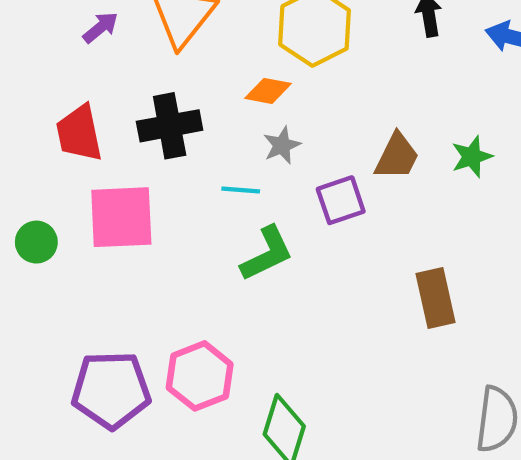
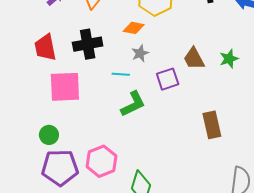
brown trapezoid: (397, 156) -> (194, 59), turned 125
green circle: (36, 242) -> (49, 135), moved

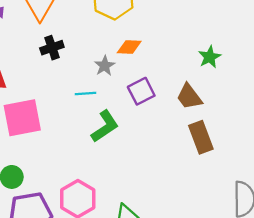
orange diamond: (134, 28) -> (129, 47), moved
black cross: (88, 44) -> (52, 48), moved, size x0.7
brown trapezoid: (194, 59) -> (189, 97), moved

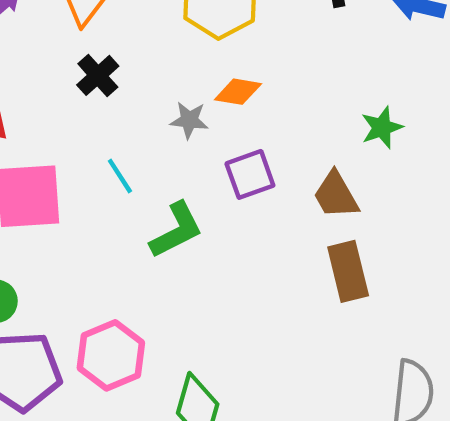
black cross: (52, 48) -> (98, 75), turned -30
gray star: (105, 66) -> (189, 120), turned 30
cyan line: (86, 94) -> (120, 176), moved, turned 54

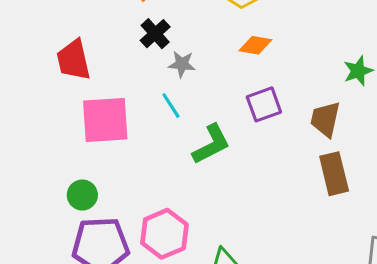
gray star: (189, 120) -> (182, 64), moved
brown trapezoid: (336, 195) -> (325, 119), turned 42

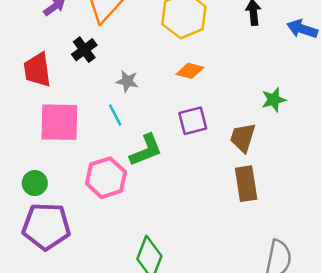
black cross: (155, 34) -> (84, 50), moved
pink hexagon: (164, 234) -> (106, 178), moved

